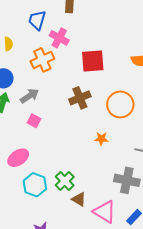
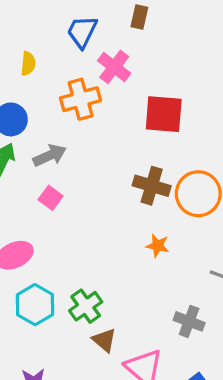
brown cross: (80, 98) -> (152, 186), moved, turned 30
gray cross: (127, 180) -> (189, 321), size x0.7

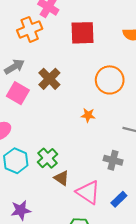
brown cross: (152, 186) -> (49, 79), moved, turned 35
pink square: (51, 198) -> (18, 93), size x1.5

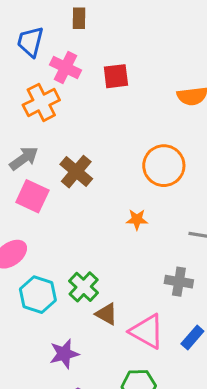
red square: (83, 33) -> (116, 76), moved, size x0.7
purple star: (21, 210) -> (64, 354), moved

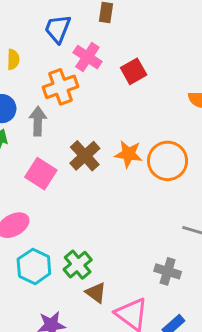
red square: (116, 76) -> (134, 71), turned -30
gray arrow: (24, 158) -> (38, 121), moved, turned -60
orange star: (137, 219) -> (128, 154), moved, size x1.4

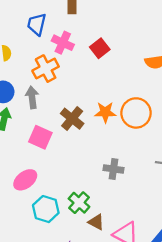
gray cross: (168, 271) -> (113, 169), moved

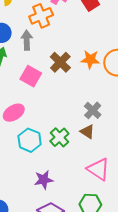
gray cross: (113, 169) -> (93, 110), turned 30
brown triangle: (96, 222) -> (87, 132), moved

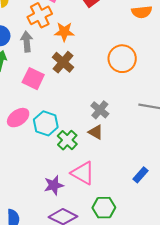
orange star: (90, 59) -> (64, 32), moved
cyan hexagon: (30, 140) -> (46, 123), moved
pink triangle: (98, 169) -> (83, 173), moved

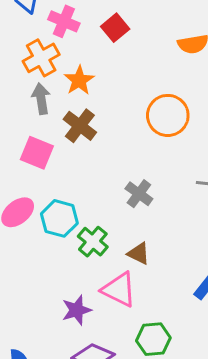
orange star: (64, 32) -> (79, 80), turned -30
gray arrow: (27, 42) -> (41, 99), moved
brown triangle: (96, 132) -> (139, 253), moved

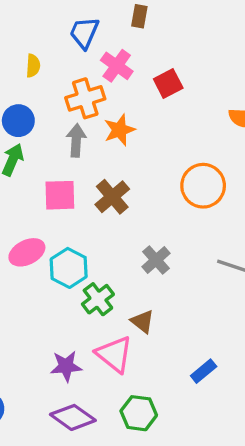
brown cross: (80, 126) -> (112, 197), moved
pink square: (37, 153) -> (60, 195), turned -36

